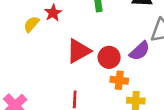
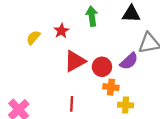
red star: (53, 13) -> (61, 31), moved

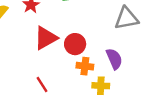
purple semicircle: (129, 61) -> (114, 59), moved, turned -72
red line: (72, 104) -> (42, 84), turned -35

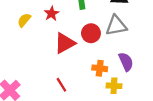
gray triangle: (126, 18) -> (116, 26), moved
red circle: (75, 44) -> (91, 33), moved

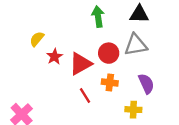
red star: (52, 14) -> (55, 57), moved
orange cross: (100, 68) -> (110, 82), moved
red line: (61, 85) -> (85, 95), moved

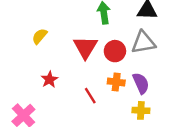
red star: (55, 57) -> (49, 80), moved
red triangle: (80, 64) -> (85, 47), moved, turned -30
purple semicircle: (146, 84) -> (141, 83), moved

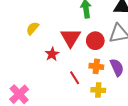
red star: (49, 80) -> (52, 54), moved
yellow cross: (141, 110) -> (98, 90), moved

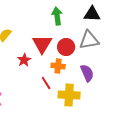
orange cross: (96, 66) -> (58, 66), moved
yellow cross: (98, 90) -> (69, 95), size x1.5

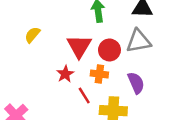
red star: (24, 60) -> (65, 74), moved

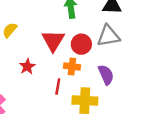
red star: (65, 74) -> (27, 66), moved
red line: (84, 95) -> (58, 86), turned 42

